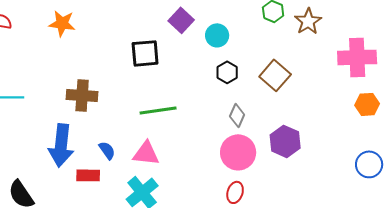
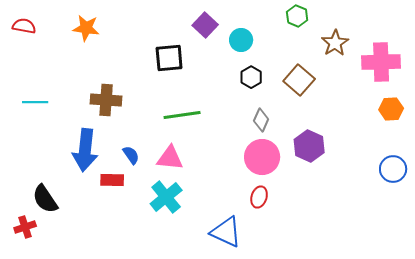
brown star: (308, 21) -> (335, 43), moved

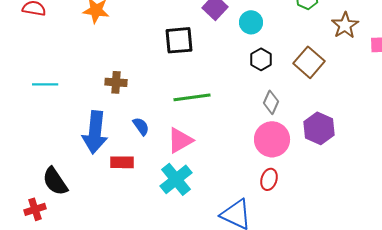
brown cross: (106, 100) -> (116, 82), size x0.7
blue semicircle: (131, 155) -> (141, 126), moved
pink triangle: (170, 158) -> (180, 140), turned -36

